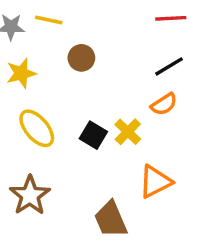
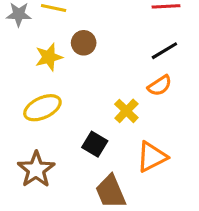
yellow star: (21, 73) -> (49, 57), moved
yellow ellipse: (37, 128) -> (42, 108), turned -75
black square: (93, 135) -> (95, 144), moved

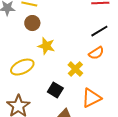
brown circle: (84, 43) -> (32, 23), moved
yellow star: (49, 57) -> (46, 46), moved, turned 30

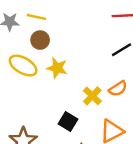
orange semicircle: (96, 53) -> (118, 89), moved
yellow ellipse: (22, 67) -> (23, 66), moved, turned 55

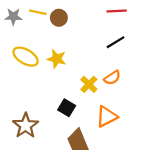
brown circle: (40, 40) -> (59, 18), moved

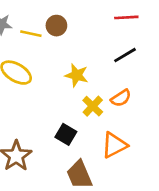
yellow line: (38, 12) -> (31, 34), moved
yellow star: (57, 59) -> (77, 75), moved

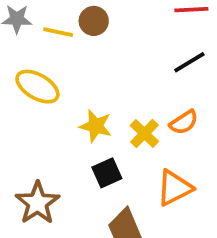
yellow star: (77, 75) -> (96, 126), moved
black square: (66, 134) -> (107, 173), turned 35

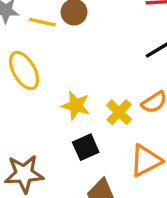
yellow ellipse: (37, 87) -> (24, 70), turned 30
brown star: (37, 203) -> (24, 174), turned 30

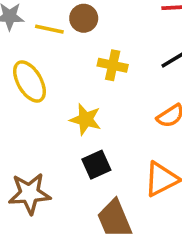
yellow cross: (119, 112) -> (113, 65), moved, turned -32

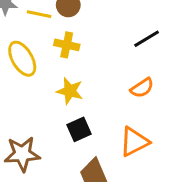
yellow cross: (113, 65) -> (67, 45), moved

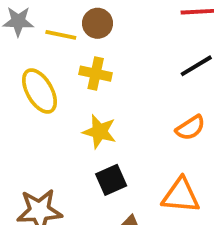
orange triangle: (134, 142) -> (181, 195), turned 32

